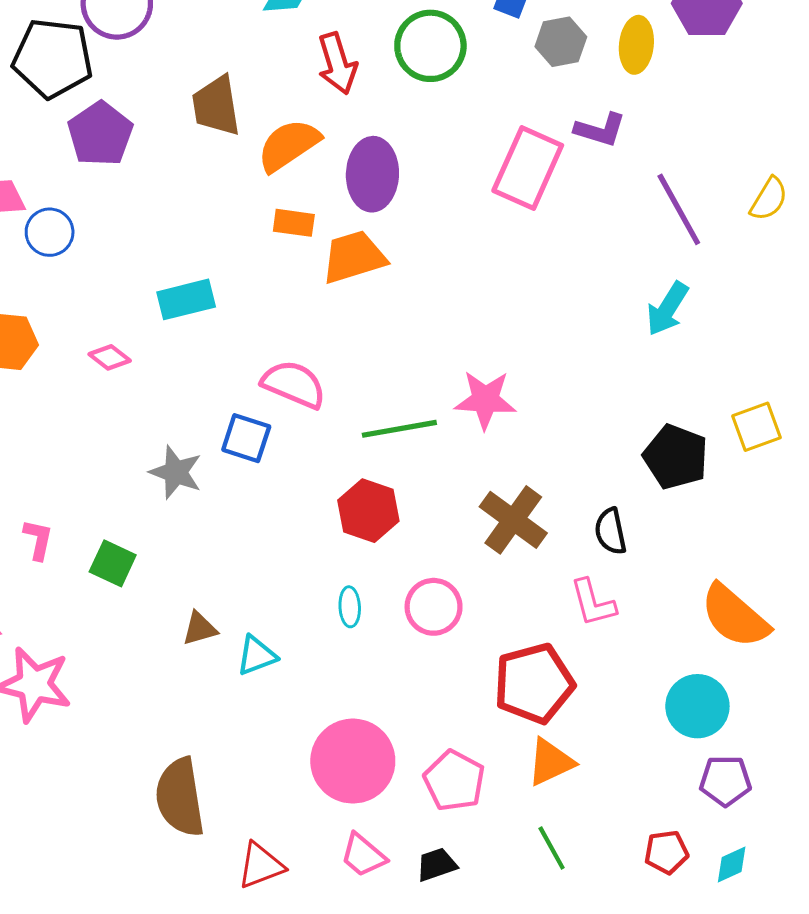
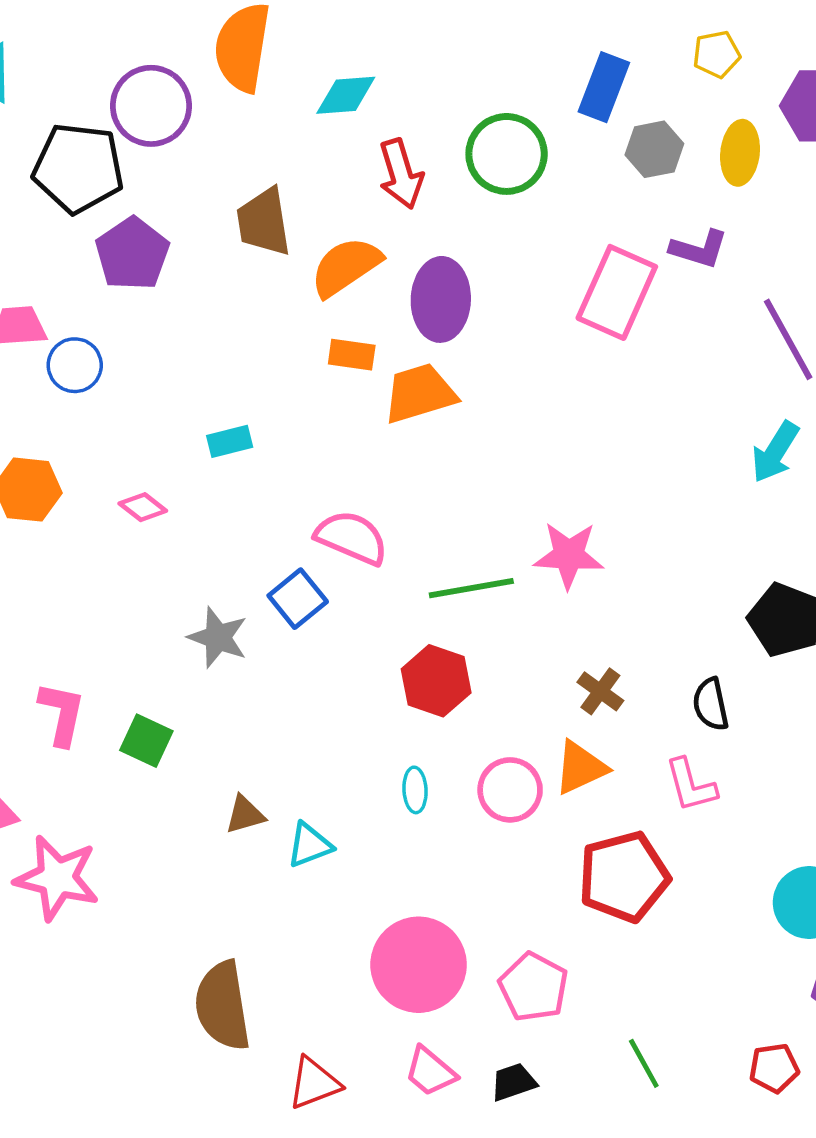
cyan rectangle: (186, 299) -> (230, 441), size x0.7
blue square: (246, 438) -> (298, 599), turned 33
brown cross: (513, 520) -> (600, 691), size x0.6
pink L-shape: (38, 540) -> (62, 714), size x1.4
orange triangle: (550, 762) -> (580, 768), moved

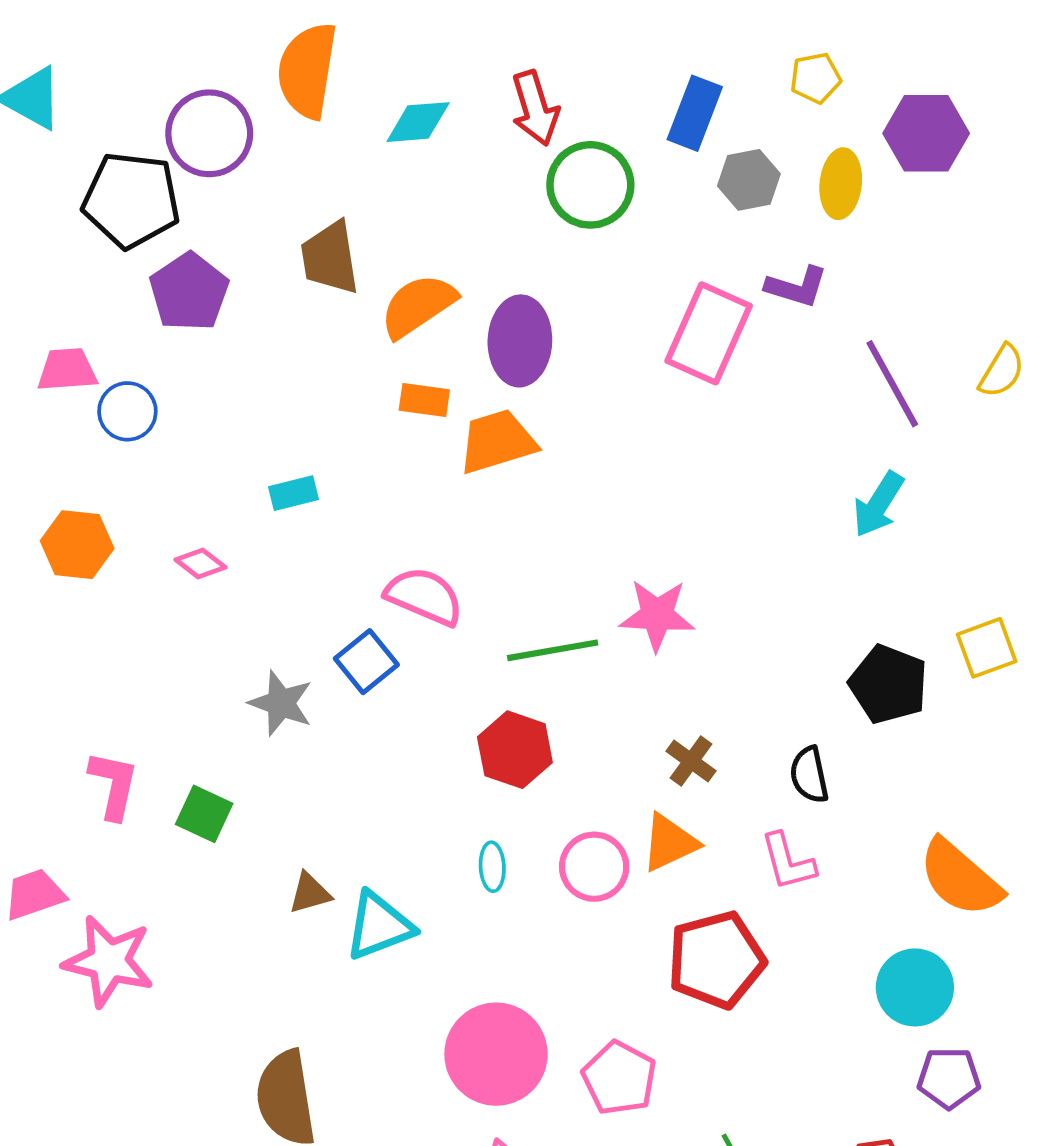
red arrow: (401, 174) -> (535, 108), moved
cyan triangle: (309, 845) -> (379, 926), size x1.4

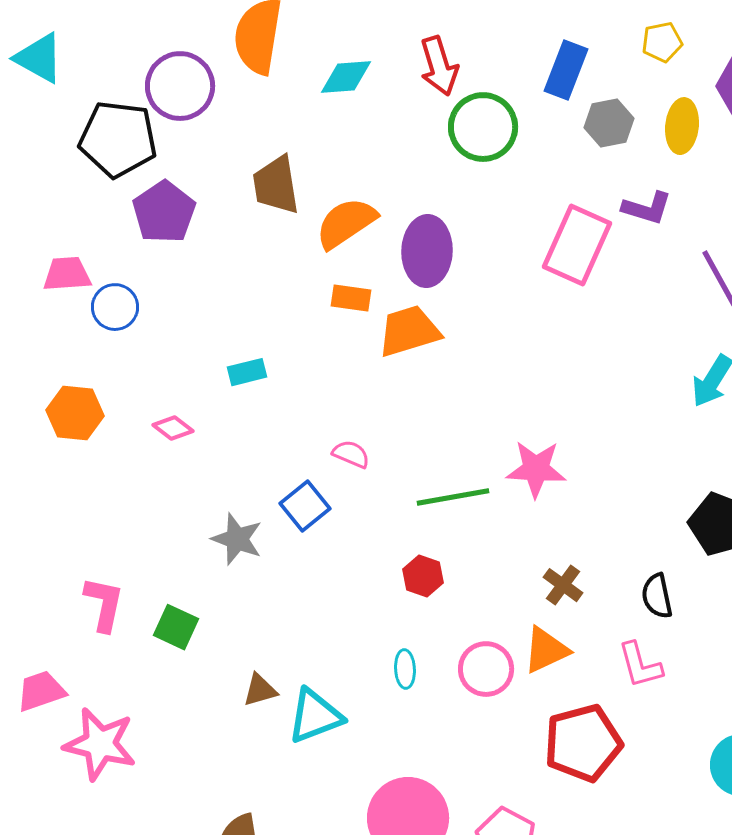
pink semicircle: (424, 596) -> (351, 454), size x0.6
red hexagon: (515, 750) -> (423, 576), size x0.7

